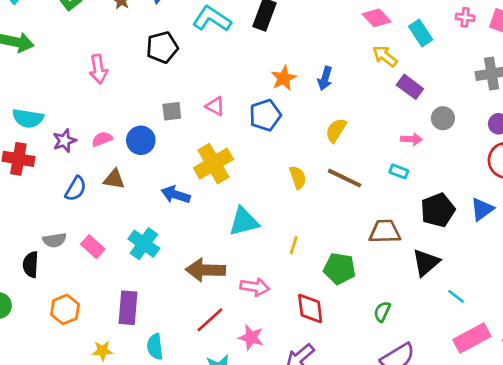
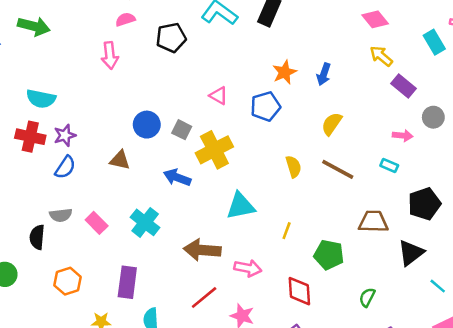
cyan rectangle: (421, 33) -> (434, 42), moved
gray square: (172, 111) -> (182, 130), moved, turned 30
pink semicircle: (102, 139) -> (125, 19), moved
purple star: (64, 141) -> (65, 135), moved
blue semicircle: (76, 189) -> (65, 167), moved

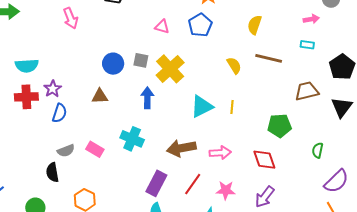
blue arrow: (177, 177) -> (147, 98), turned 85
yellow line: (287, 231) -> (232, 107), moved
purple rectangle: (127, 282) -> (156, 183), moved, turned 35

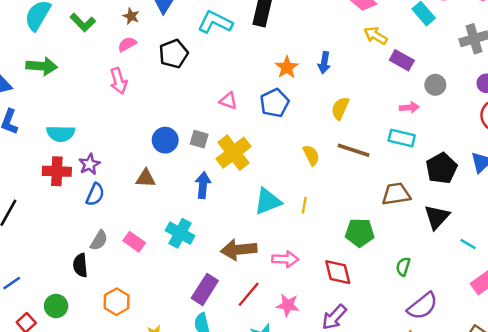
cyan rectangle: (307, 45) -> (402, 138), size x1.5
gray semicircle: (66, 151) -> (99, 240), turned -42

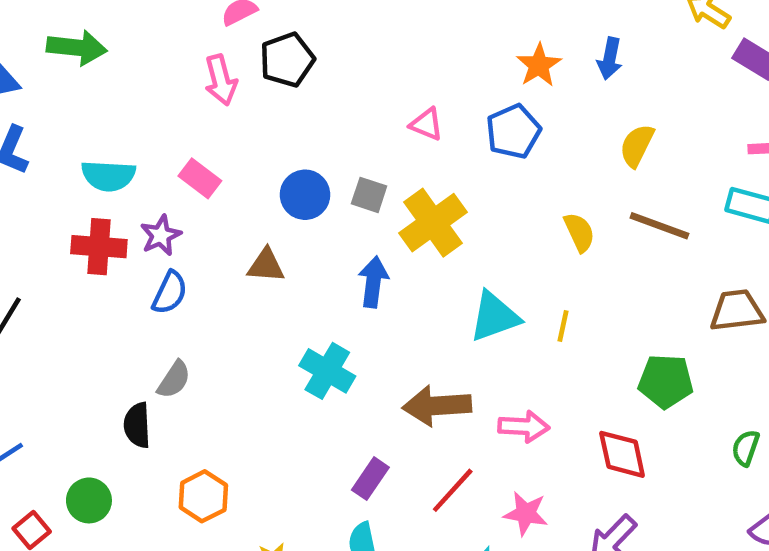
black pentagon: (174, 54) -> (287, 60), moved
pink rectangle: (134, 242) -> (200, 178), moved
purple rectangle: (205, 289) -> (370, 479), size x0.7

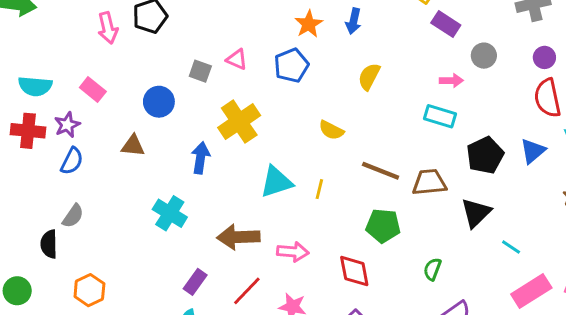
gray square: (369, 195) -> (200, 71), moved
brown line: (659, 226) -> (381, 171), moved
yellow semicircle: (579, 232) -> (331, 130), turned 140

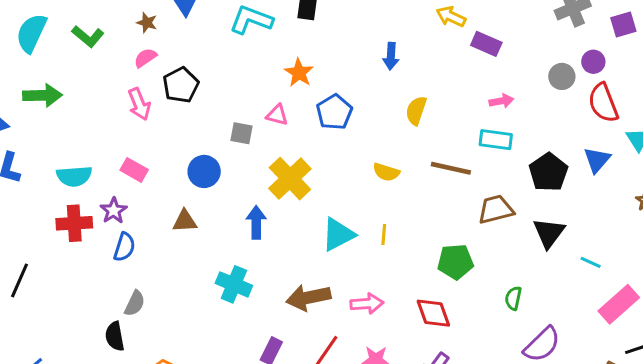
orange star: (309, 24) -> (299, 73), moved
gray circle: (484, 56) -> (562, 76), moved
brown line: (381, 171) -> (451, 168), moved

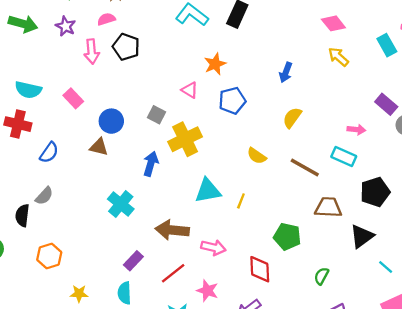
purple rectangle: (486, 44) -> (386, 104), moved
black pentagon: (181, 85) -> (126, 47), turned 30
gray square: (242, 133) -> (157, 115), moved
blue circle: (204, 171) -> (111, 121), moved
purple star: (114, 211) -> (66, 26), moved, turned -30

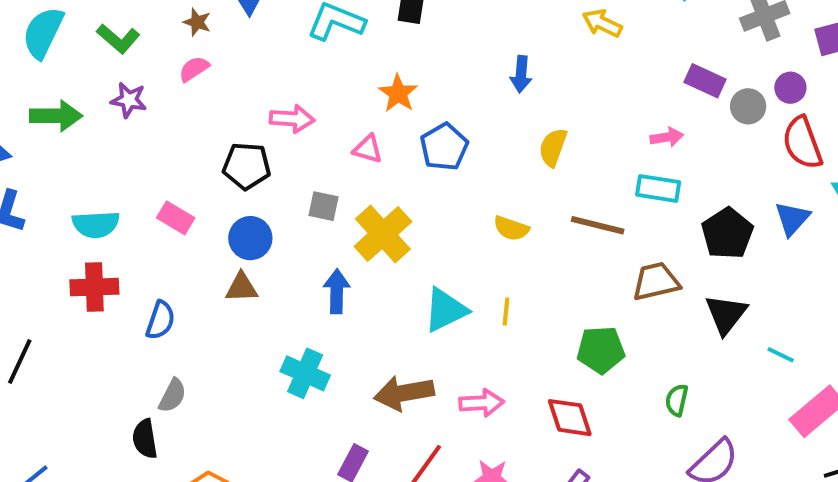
black pentagon: (126, 47) -> (247, 166), moved
pink arrow: (92, 52) -> (292, 119), moved, turned -65

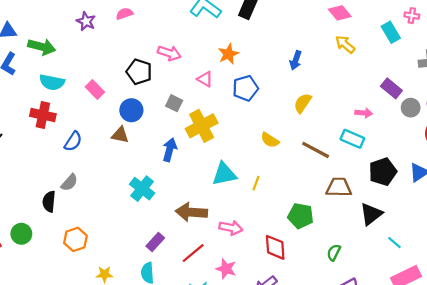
green arrow: (56, 116) -> (42, 47), moved

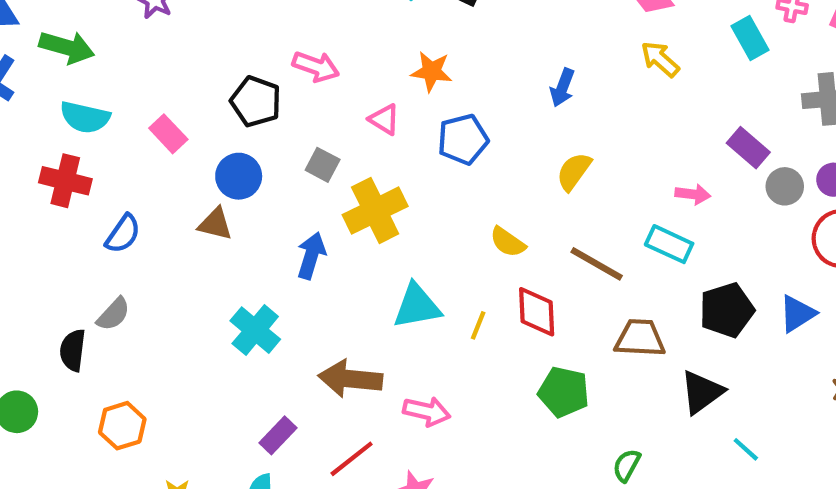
orange star: (228, 54) -> (431, 71), turned 30
red diamond: (275, 247) -> (537, 312), moved

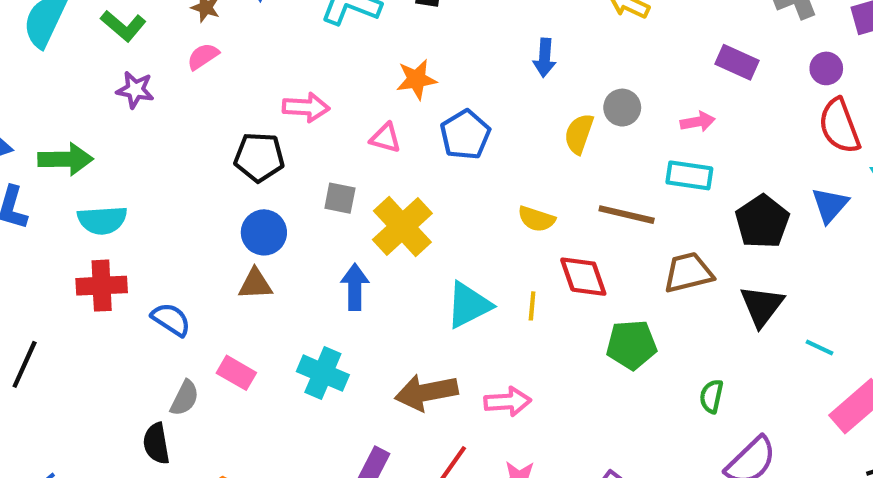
pink rectangle: (168, 134) -> (236, 373), moved
gray circle: (785, 186) -> (622, 108), moved
blue semicircle: (123, 234) -> (171, 319), turned -75

